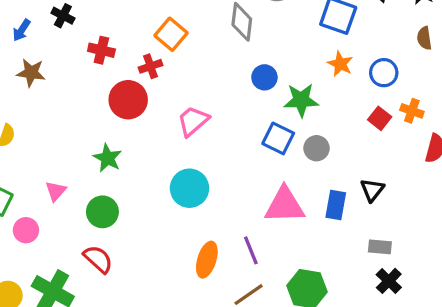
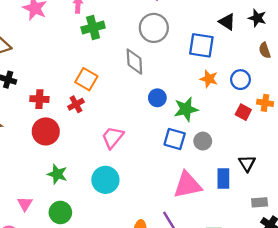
red circle: (128, 100) -> (46, 131), moved
cyan circle: (189, 188) -> (105, 180), moved

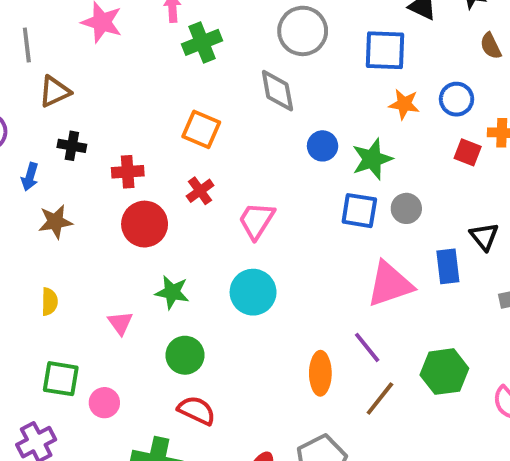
red cross: (76, 104) -> (200, 191), moved
pink triangle: (25, 204) -> (120, 323), moved

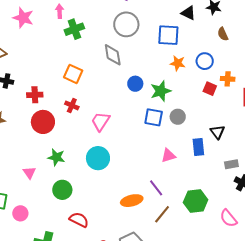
red cross: (200, 191) -> (72, 105), turned -32
pink triangle: (390, 284) -> (168, 156), size x0.6
orange ellipse: (320, 373) -> (132, 201), turned 75
red semicircle: (197, 410) -> (79, 220), moved

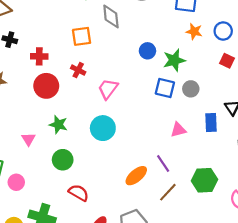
gray diamond: (113, 55) -> (111, 16), moved
orange square: (73, 74) -> (82, 36), turned -36
orange ellipse: (132, 201) -> (136, 176), turned -30

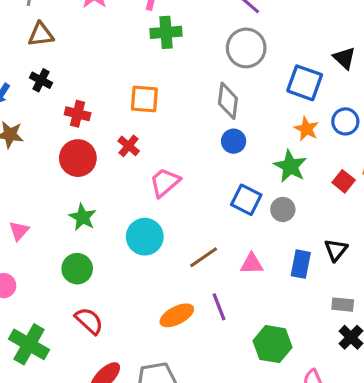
gray diamond: (111, 16) -> (228, 101), moved
blue circle: (223, 31) -> (345, 121), moved
green star: (174, 60) -> (290, 166), moved, turned 30
pink triangle: (28, 139) -> (19, 231), moved
brown line: (168, 192) -> (204, 257), moved

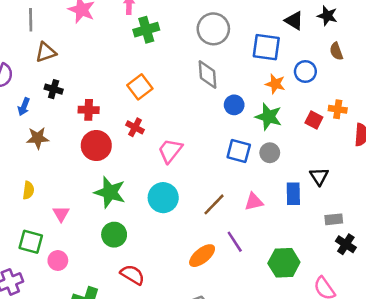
orange square: (144, 99) -> (140, 87), turned -30
blue circle: (234, 141) -> (234, 105), moved
green star: (83, 217) -> (110, 192), size x1.4

